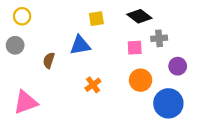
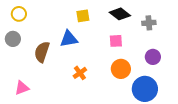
gray cross: (159, 38) -> (149, 23), moved
brown semicircle: (49, 60) -> (42, 52), size x1.5
pink triangle: (26, 102) -> (22, 88), size x0.7

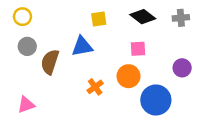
gray cross: (149, 23) -> (181, 18), moved
gray circle: (13, 39) -> (27, 46), moved
orange circle: (121, 69) -> (128, 76), moved
blue circle: (145, 89) -> (156, 100), moved

